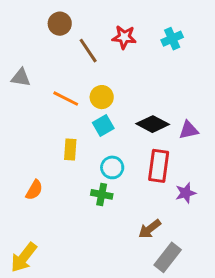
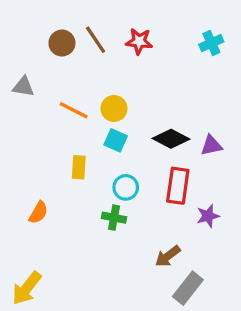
brown circle: (60, 24) -> (62, 43), moved
cyan cross: (172, 39) -> (211, 43), moved
brown line: (88, 51) -> (96, 40), moved
cyan square: (103, 126) -> (116, 140), turned -36

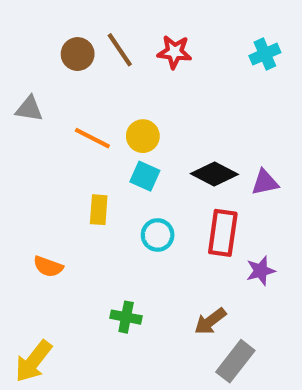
orange semicircle: (38, 213) -> (48, 267), turned 80
green cross: (114, 218) -> (126, 317), moved

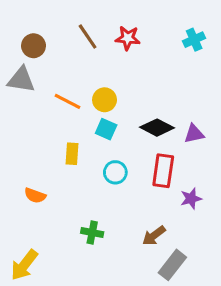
brown circle: (78, 54) -> (34, 46), moved
gray triangle: (29, 109) -> (21, 80), size x1.4

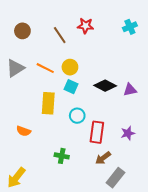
brown line: (88, 36) -> (60, 35), moved
gray triangle: (21, 80) -> (15, 68), moved, turned -42
yellow rectangle: (72, 154) -> (48, 103), size x1.5
red rectangle: (163, 171) -> (97, 132), moved

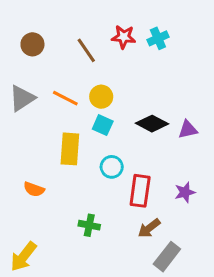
cyan cross: (130, 27) -> (158, 38), moved

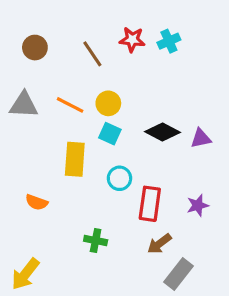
gray triangle: (22, 98) -> (24, 105), turned 36

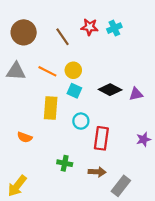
brown circle: (35, 48) -> (24, 32), size x1.5
purple star: (198, 205) -> (144, 139), moved
brown arrow: (159, 244) -> (97, 172), moved, turned -140

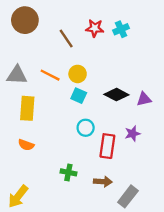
brown circle: (24, 32) -> (25, 20), moved
yellow rectangle: (51, 108) -> (27, 108), moved
purple star: (144, 139) -> (133, 133), moved

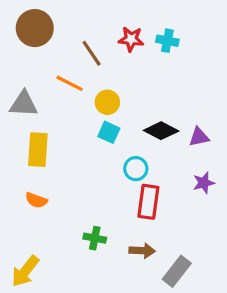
cyan cross: (121, 29) -> (167, 41), turned 35
orange line: (50, 75) -> (69, 83), moved
cyan circle: (86, 128) -> (136, 169), moved
purple star: (133, 133) -> (204, 183), moved

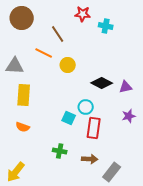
red star: (131, 39) -> (83, 14), moved
cyan square: (109, 132) -> (69, 118), moved

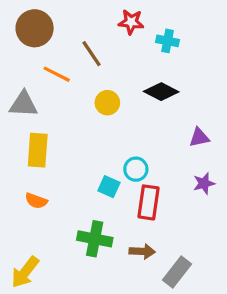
orange line: (44, 53) -> (57, 74), moved
black diamond: (102, 83) -> (161, 92), moved
green cross: (60, 151) -> (95, 239), size x1.5

